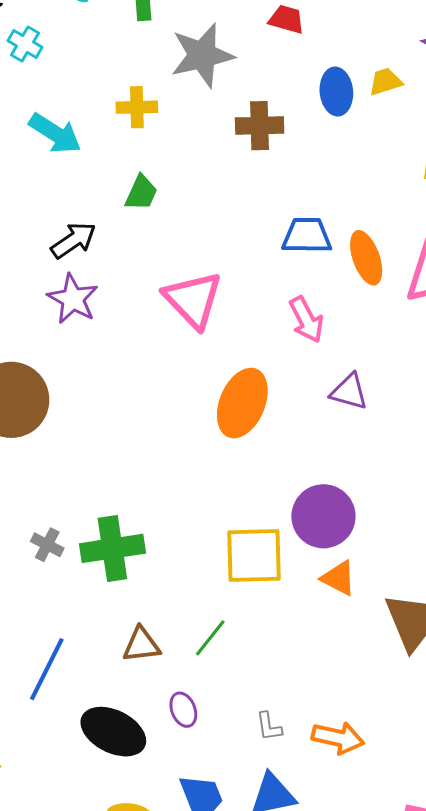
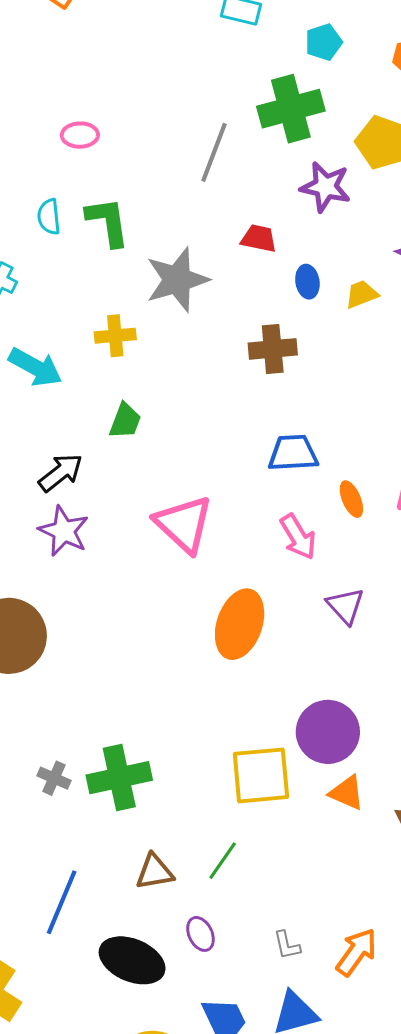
blue ellipse: (336, 92) -> (307, 282), moved, size x0.7
brown cross: (260, 126) -> (273, 349), moved
orange ellipse: (366, 258) -> (351, 499), moved, size x0.7
purple triangle: (349, 392) -> (345, 606), turned 36
orange arrow: (338, 738) -> (357, 952), turned -63

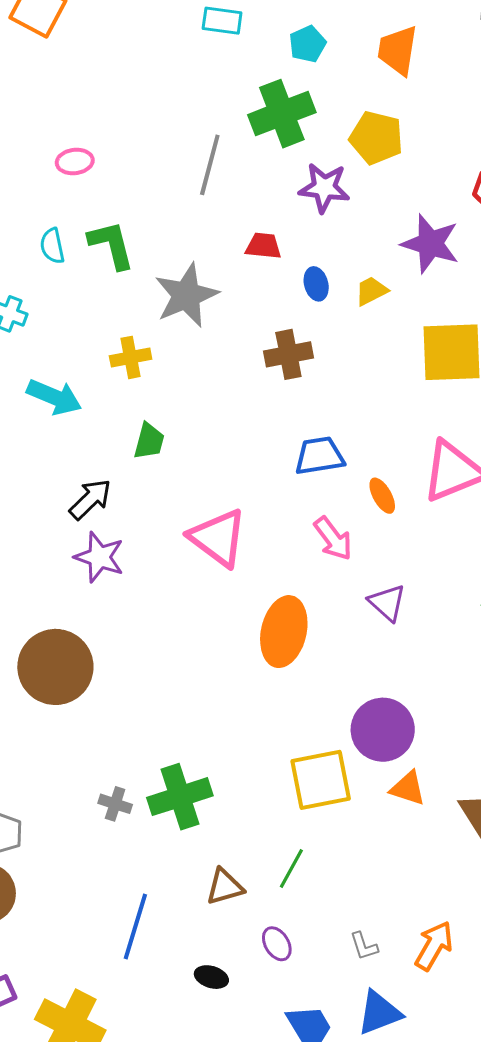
black ellipse: (132, 960) -> (211, 977), size x0.5

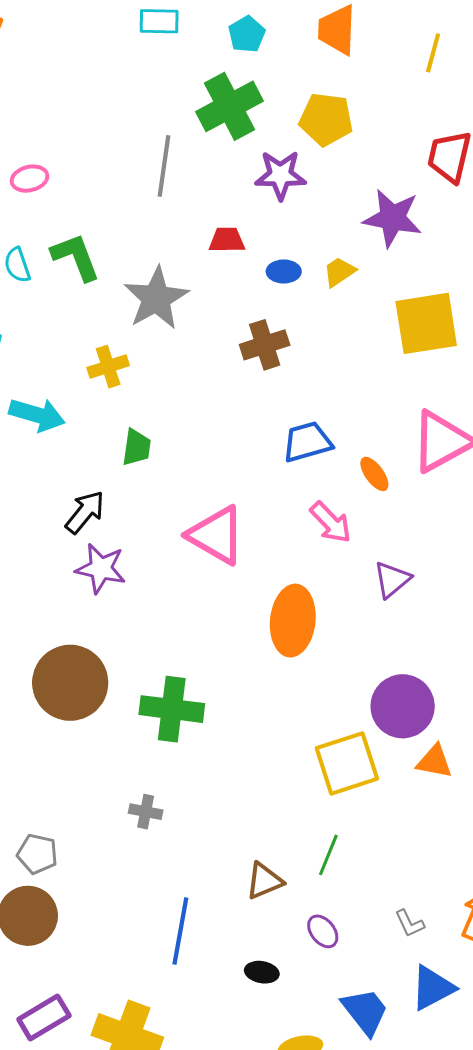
blue ellipse: (316, 284) -> (284, 272), turned -68
purple triangle: (387, 603) -> (392, 580), turned 45
green cross: (180, 797) -> (172, 709), moved, turned 32

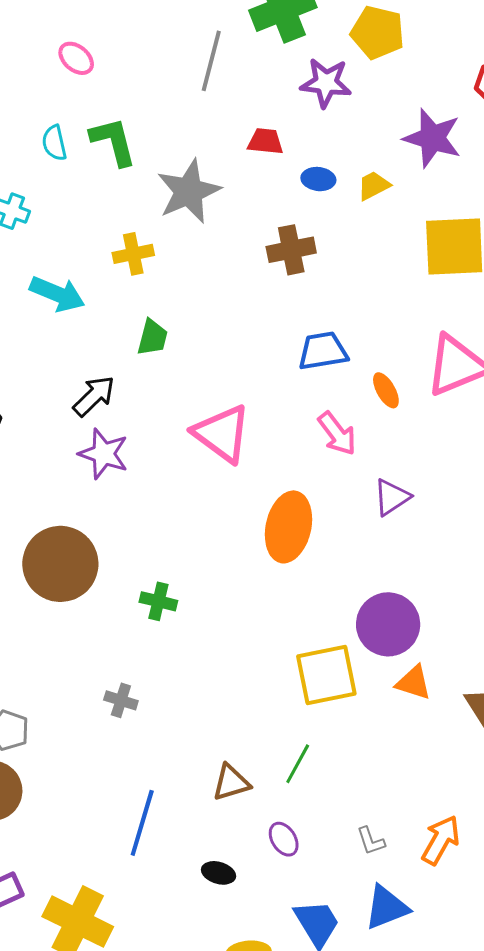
pink ellipse: (30, 179) -> (76, 58), turned 48
green cross: (172, 709) -> (158, 601), size x0.6

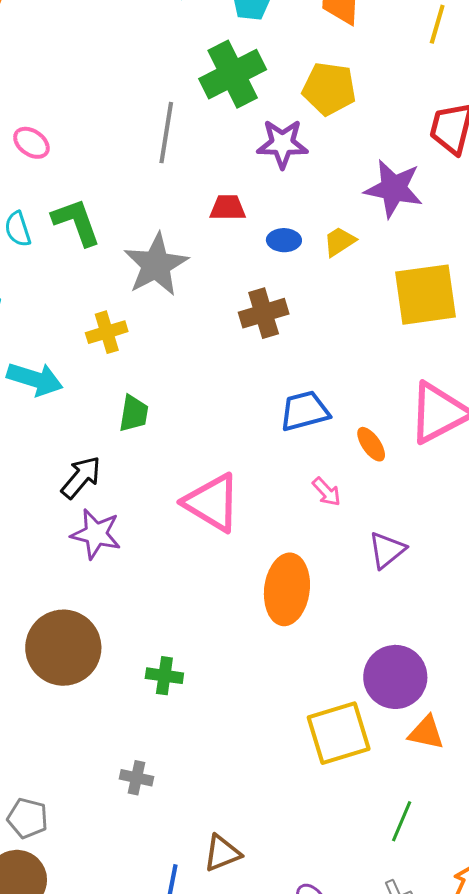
pink arrow: (337, 434) -> (327, 492), size x0.7
green line: (298, 764) -> (402, 821), moved
brown triangle: (231, 783) -> (222, 853), moved

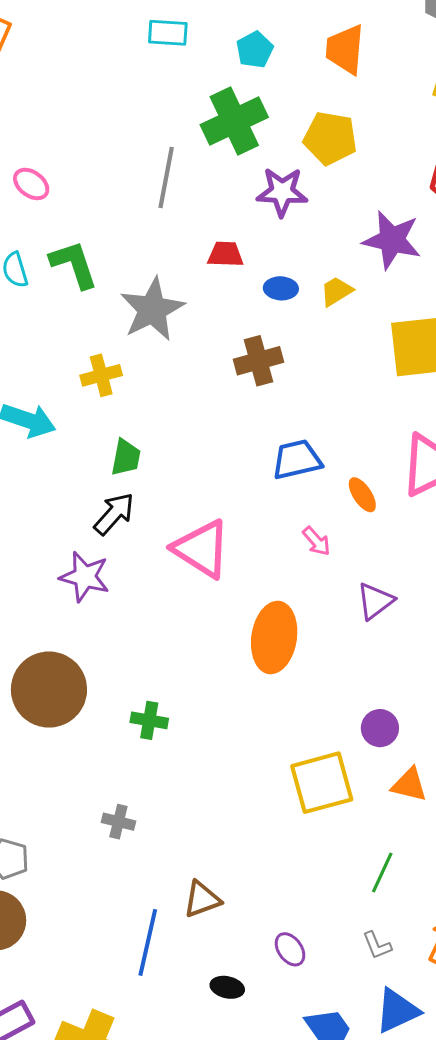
black arrow: (81, 477) -> (114, 514), moved
purple circle: (395, 677) -> (380, 728), size x0.6

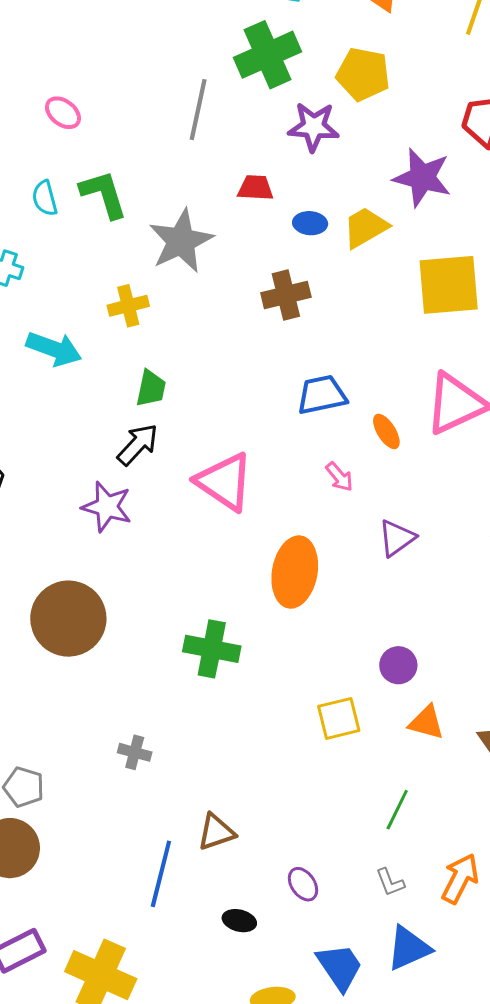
yellow trapezoid: (336, 291) -> (365, 227), size x1.4
green cross: (149, 720) -> (212, 649), moved, size x1.5
yellow square: (322, 783) -> (339, 718), size x0.7

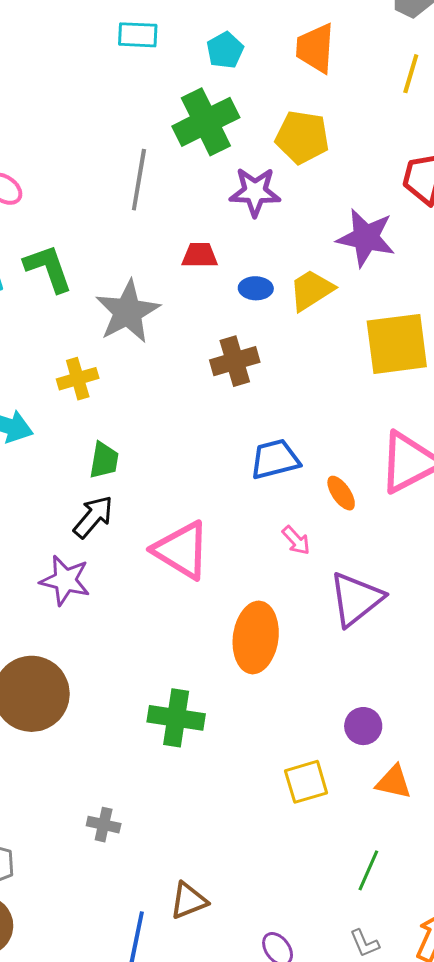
purple triangle: (397, 538) -> (356, 599), size x1.5

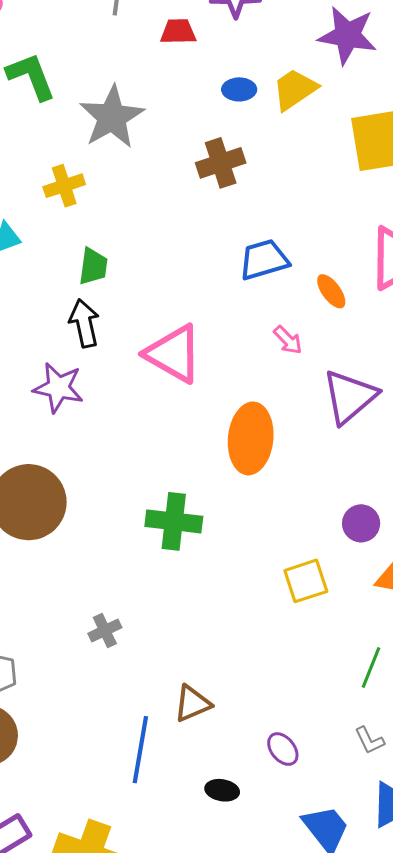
red trapezoid: (200, 255) -> (178, 32), moved
black arrow: (93, 517) -> (84, 323), turned -51
gray cross: (104, 825) -> (105, 630), turned -36

